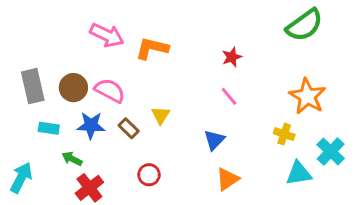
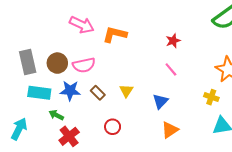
pink semicircle: (110, 90) -> (84, 65), turned 140
yellow triangle: (161, 115) -> (126, 91), moved
cyan rectangle: (49, 128) -> (39, 93), size x1.5

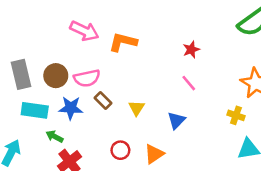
brown rectangle: (98, 93) -> (103, 100), moved
orange triangle: (170, 130) -> (154, 154), moved

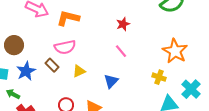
pink semicircle: (87, 78) -> (65, 47), moved
blue star: (71, 108) -> (26, 71), turned -30
yellow triangle: (137, 108) -> (79, 71), turned 32

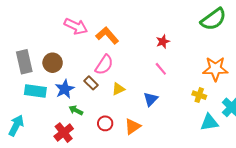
orange L-shape: (68, 18) -> (107, 35), turned 35
pink semicircle: (65, 47) -> (104, 65), turned -45
orange star: (175, 51) -> (215, 69), turned -30
green arrow: (13, 94) -> (76, 110), moved

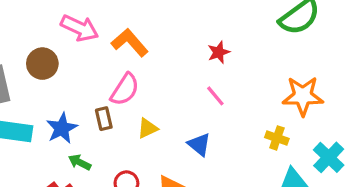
brown circle: (53, 63) -> (42, 64), moved
brown rectangle: (91, 83) -> (104, 119), turned 32
blue triangle: (151, 99) -> (199, 144), turned -35

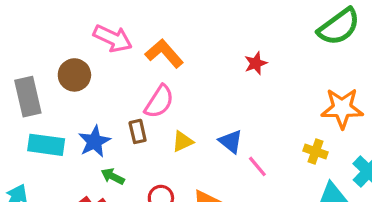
pink line: (215, 96) -> (257, 166), moved
blue triangle: (199, 144) -> (231, 141), moved

